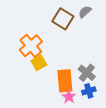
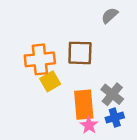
brown square: (63, 19) -> (80, 53), moved, turned -30
orange cross: (31, 46) -> (40, 59), turned 35

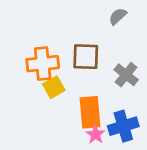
gray cross: (112, 94) -> (126, 75), moved
blue cross: (115, 118) -> (123, 126), size x1.5

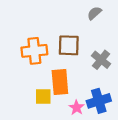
yellow square: (54, 87) -> (43, 96), moved, turned 30
orange rectangle: (90, 112) -> (60, 82), moved

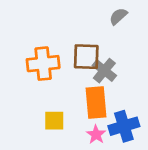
gray cross: (101, 60) -> (104, 71), moved
orange rectangle: (60, 82) -> (96, 103), moved

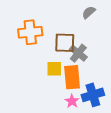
orange cross: (43, 64) -> (30, 32), moved
yellow square: (54, 121) -> (54, 69), moved

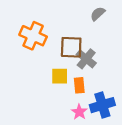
orange cross: (30, 32) -> (33, 36), turned 30
orange rectangle: (72, 77) -> (79, 85), size x0.6

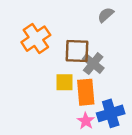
orange cross: (33, 36) -> (36, 39), turned 32
orange rectangle: (79, 85) -> (86, 92), size x1.5

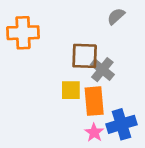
orange cross: (36, 39) -> (23, 33), moved, turned 32

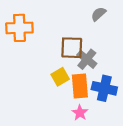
yellow square: (71, 90) -> (60, 77), turned -30
blue cross: (121, 124) -> (104, 88), moved, turned 30

